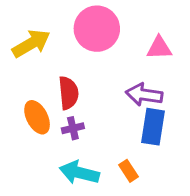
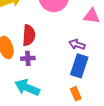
purple arrow: (144, 95) -> (77, 44), size x0.7
orange rectangle: (128, 171) -> (76, 94), moved

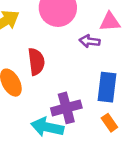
purple arrow: (77, 44) -> (90, 41), moved
purple cross: (28, 58) -> (66, 108), moved, size x1.6

